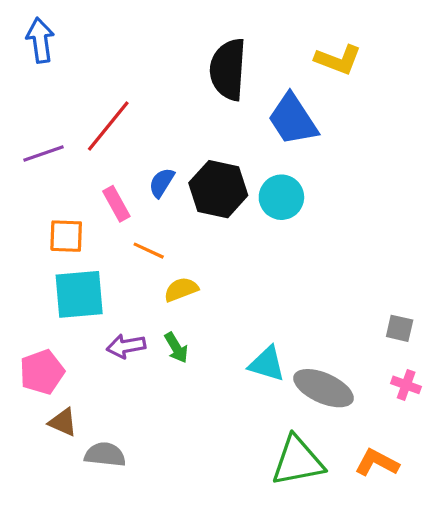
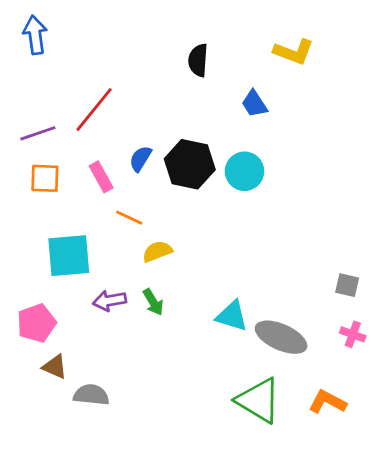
black semicircle: (228, 69) -> (198, 60), size x0.6
blue trapezoid: (293, 120) -> (254, 104), size x0.6
orange square: (66, 236) -> (45, 178), moved
green triangle: (298, 461) -> (259, 400), turned 42

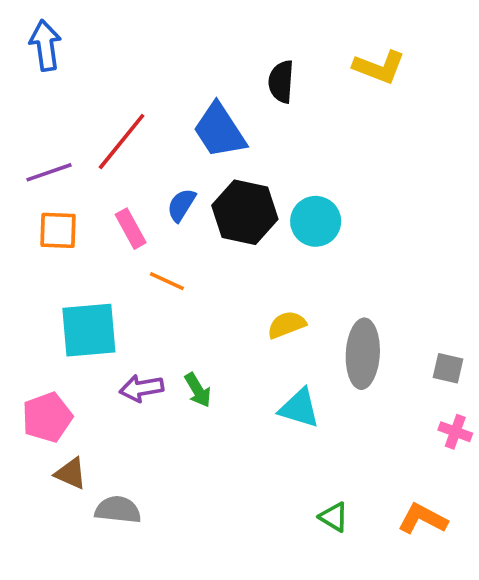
black semicircle: (198, 60) -> (281, 82), moved
blue trapezoid: (254, 104) -> (219, 131), moved, size x1.6
yellow semicircle: (157, 251) -> (287, 325), moved
gray ellipse: (281, 337) -> (363, 354), moved, turned 69
green triangle: (259, 400) -> (334, 517), size x0.5

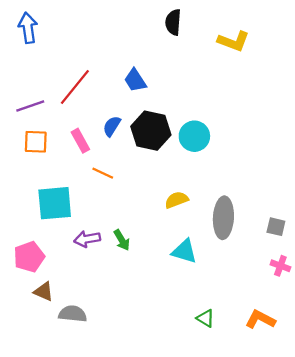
black semicircle: (281, 82) -> (173, 22), moved
blue trapezoid: (219, 131) -> (135, 80), size x0.7

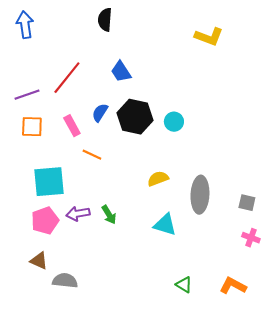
black semicircle: (173, 22) -> (105, 20), moved
cyan circle: (194, 136) -> (174, 122), size x0.7
pink pentagon: (29, 257) -> (45, 221), moved

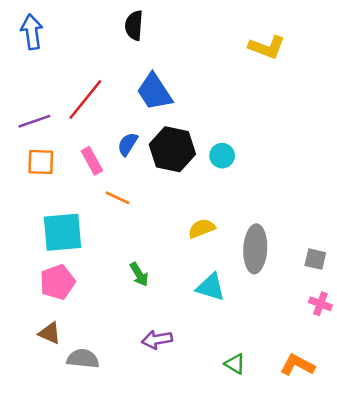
blue trapezoid: (121, 72) -> (154, 92), size x1.4
purple arrow: (78, 214) -> (157, 339), moved

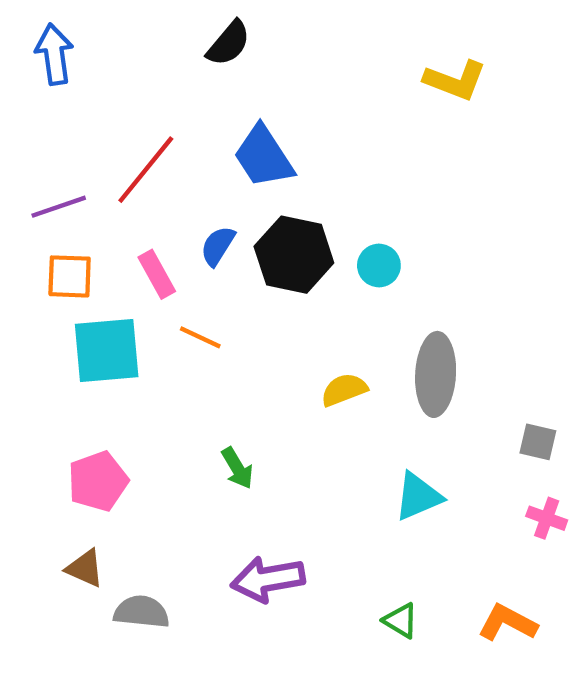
black semicircle: (134, 25) -> (229, 43), turned -144
cyan square: (62, 232) -> (107, 350), moved
gray ellipse: (255, 249) -> (436, 374), moved
cyan triangle: (211, 287) -> (418, 496), moved, turned -40
purple arrow: (157, 339) -> (268, 579), size x1.4

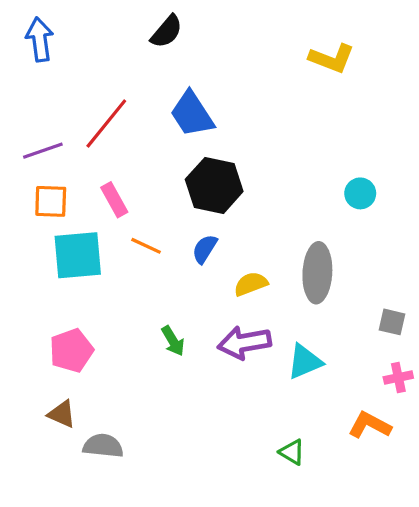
blue semicircle: (218, 246) -> (205, 249), moved
cyan circle: (379, 266) -> (360, 193), moved
pink cross: (547, 518) -> (398, 378), turned -32
purple arrow: (268, 579) -> (244, 343), moved
orange L-shape: (507, 623) -> (370, 425), moved

